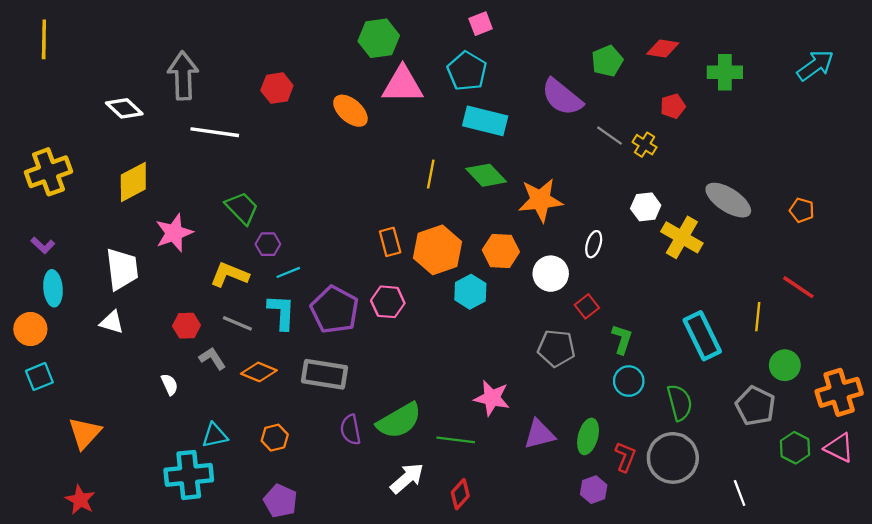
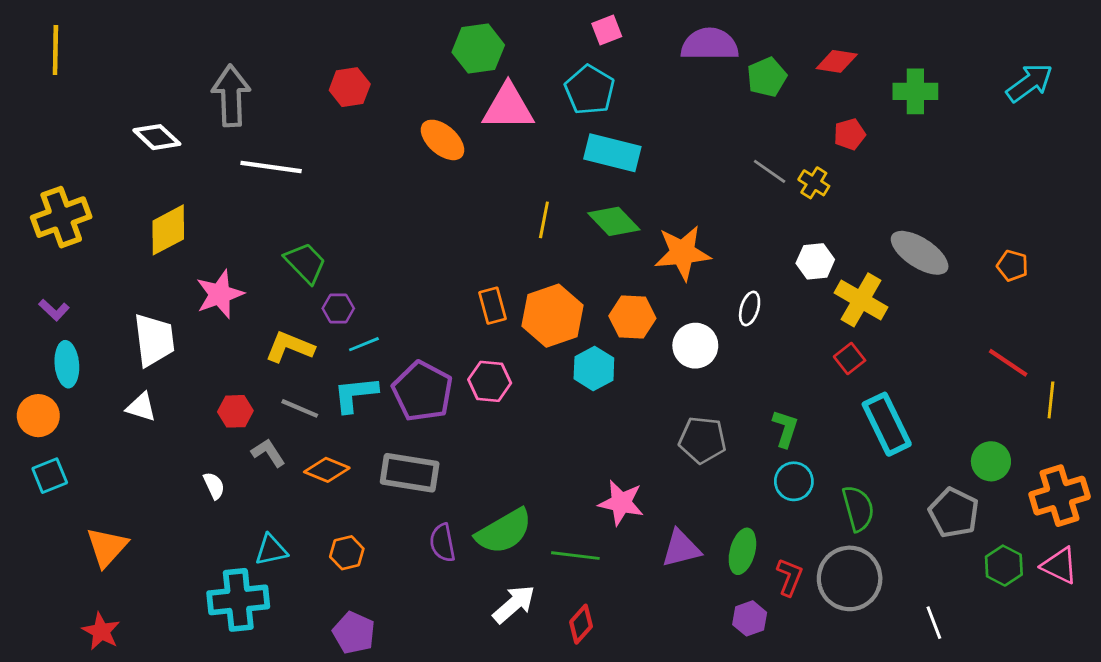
red hexagon: (277, 88) -> (350, 87), moved
purple semicircle: (562, 97) -> (710, 44), moved, turned 141
red square: (587, 306) -> (850, 358), moved
cyan L-shape: (281, 312) -> (355, 394), turned -99
yellow line: (758, 317) -> (1051, 400), moved

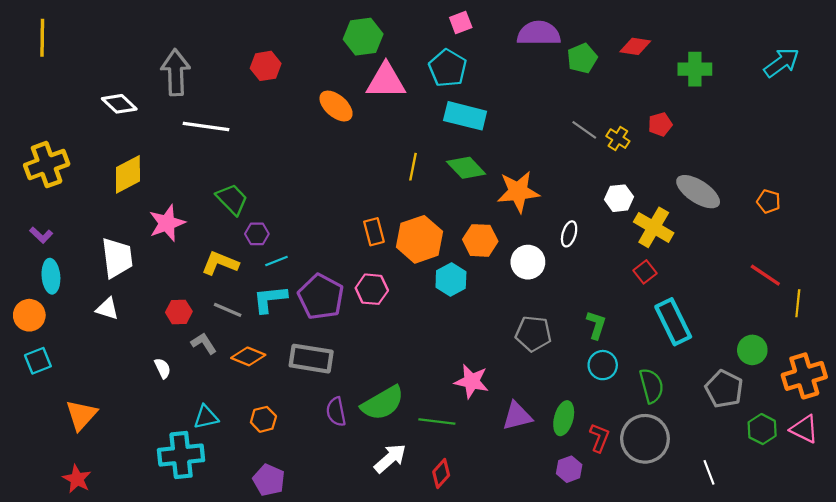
red pentagon: (850, 134) -> (660, 124), moved

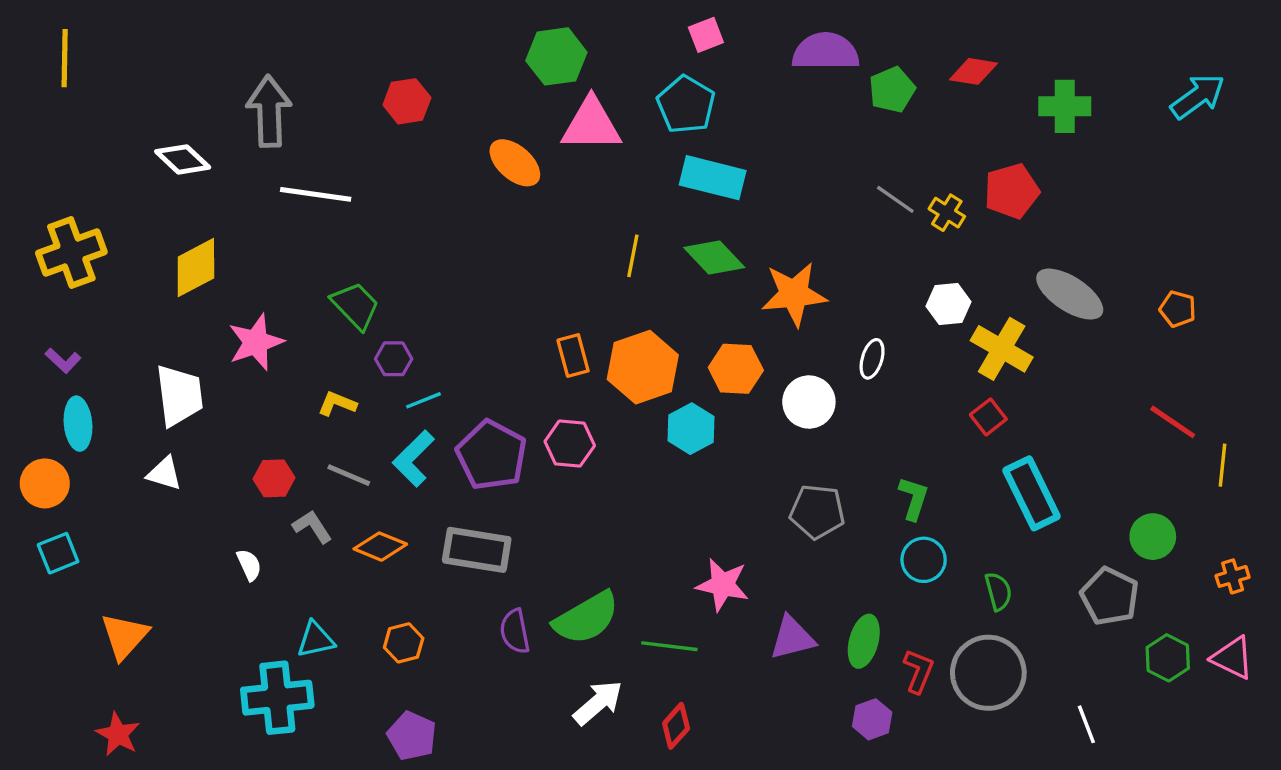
red pentagon: (660, 124) -> (1012, 191), size x1.5
yellow L-shape: (220, 263) -> (337, 404), size x0.7
cyan L-shape: (270, 299) -> (414, 458), turned -39
orange cross: (804, 376) -> (1233, 576), size x0.5
green semicircle: (651, 386) -> (998, 591), size x0.7

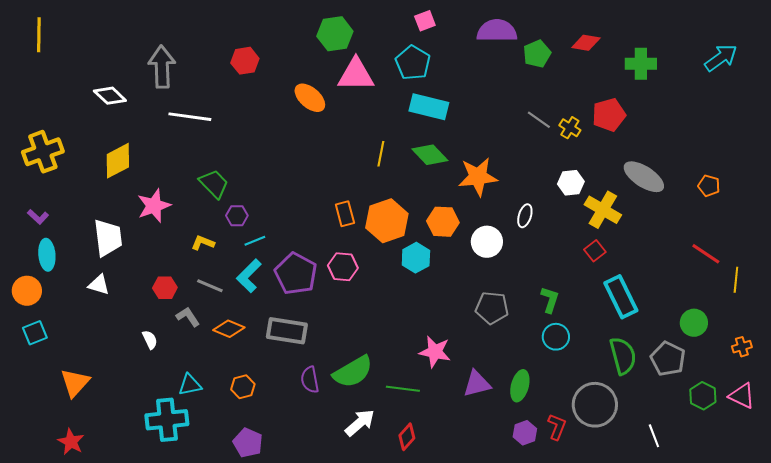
green semicircle: (998, 591) -> (623, 356), moved, size x1.6
red L-shape: (919, 671) -> (557, 427), moved

